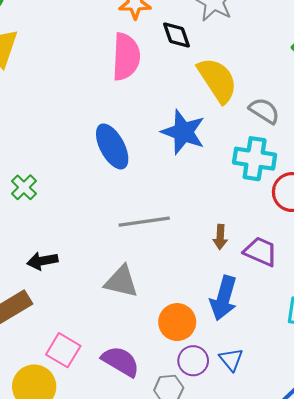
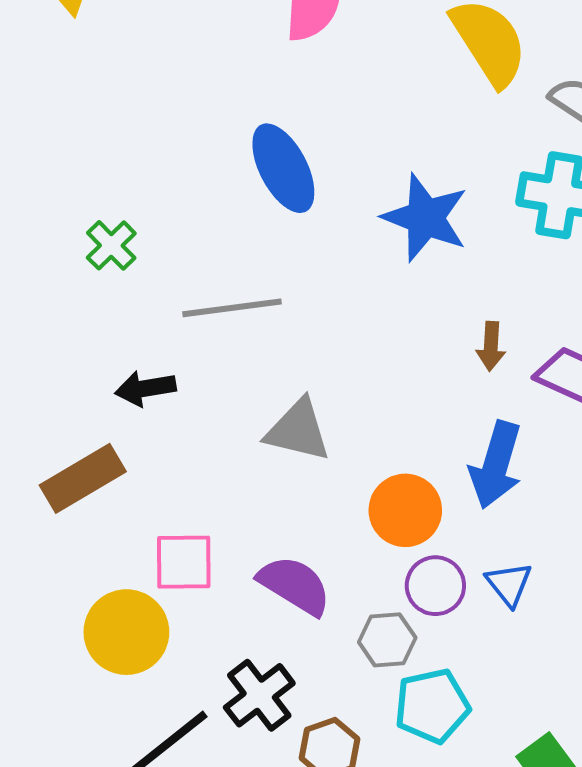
blue star: (183, 132) -> (425, 218), moved
gray line: (144, 222) -> (232, 308), moved
pink square: (63, 350) -> (184, 562), turned -32

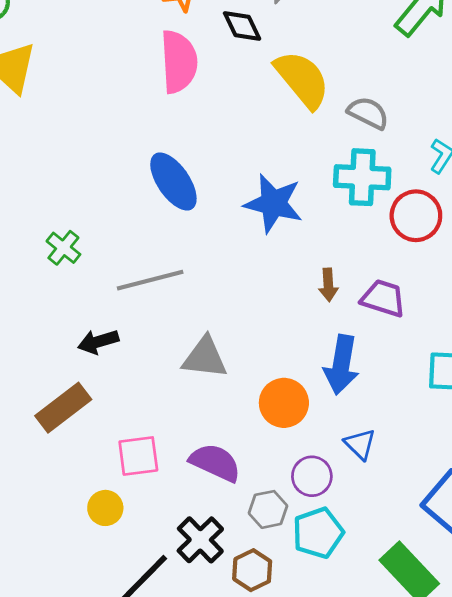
purple circle: (435, 586) -> (312, 476), moved
yellow circle: (126, 632) -> (105, 508), size x0.6
gray hexagon: (387, 640) -> (268, 509), moved

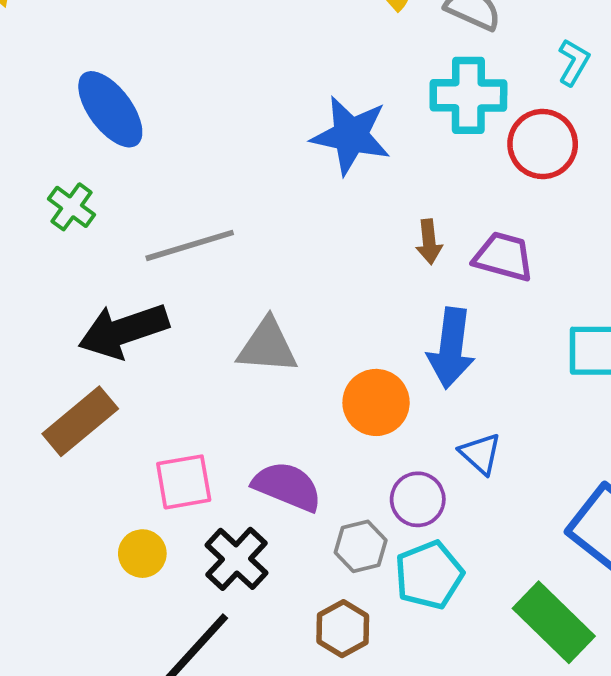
blue ellipse: (173, 182) -> (110, 109), moved
black arrow: (98, 342) -> (123, 331), size x1.6
black cross: (200, 540) -> (236, 559), moved

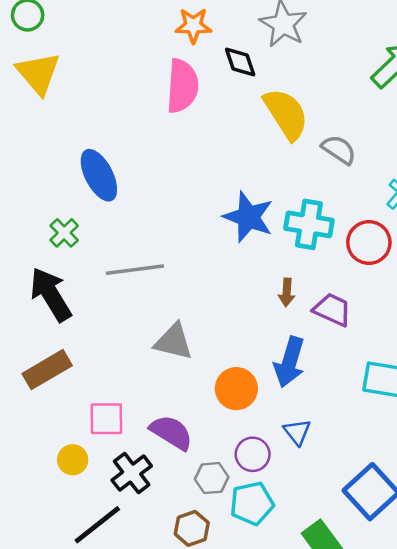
cyan cross: (468, 95) -> (309, 224), moved
black arrow: (123, 331) -> (51, 294), moved, turned 68

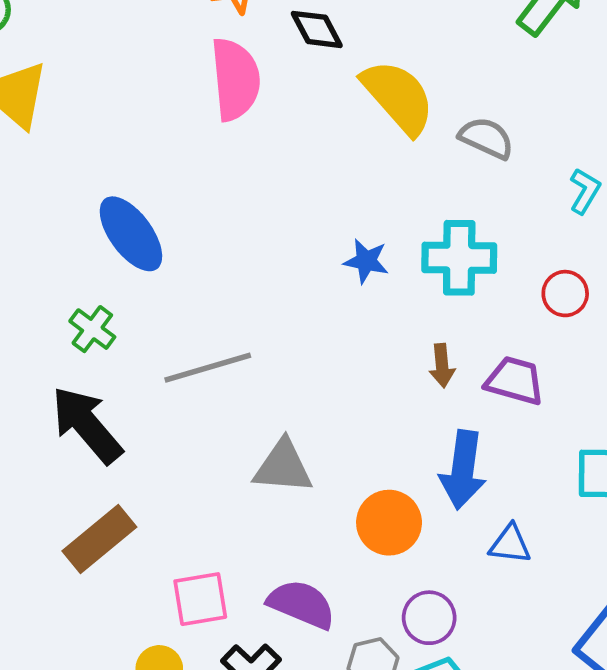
blue star: (248, 217) -> (366, 261), size x0.6
red circle: (369, 242) -> (565, 294), moved, size x0.7
blue triangle: (297, 432) -> (510, 544), moved, turned -36

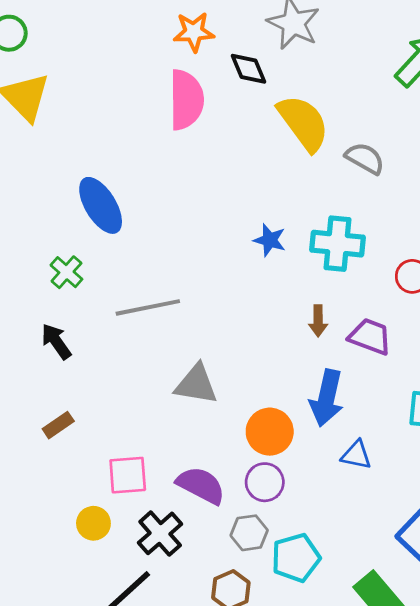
black arrow: (87, 425) -> (56, 341), size x0.6
brown rectangle: (99, 539) -> (58, 425), size x0.6
purple circle: (429, 618) -> (265, 482), moved

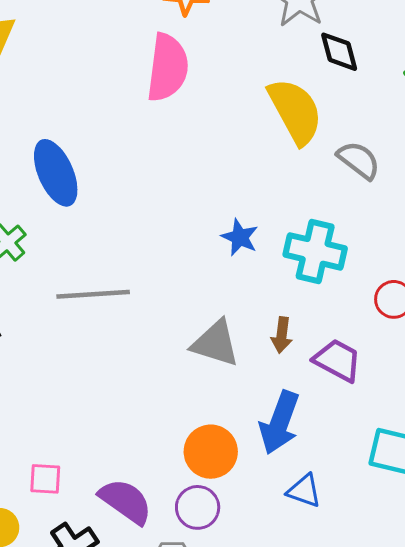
black diamond: (249, 69) -> (339, 52), moved
gray triangle: (196, 384) -> (216, 343), moved
pink square: (128, 475) -> (45, 479), size x0.7

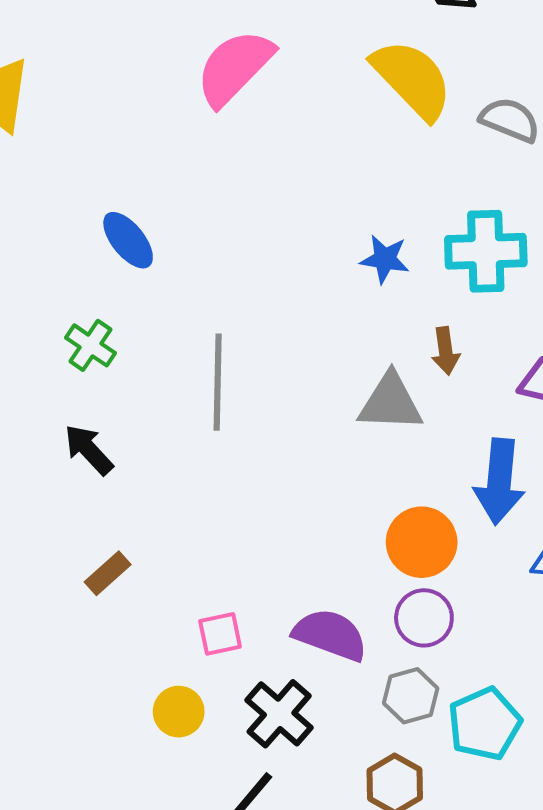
pink semicircle: (168, 68) -> (235, 68), turned -128
blue ellipse: (56, 173) -> (128, 240), size x0.7
gray line: (93, 294) -> (218, 382), turned -70
brown arrow: (282, 335) -> (445, 351), moved

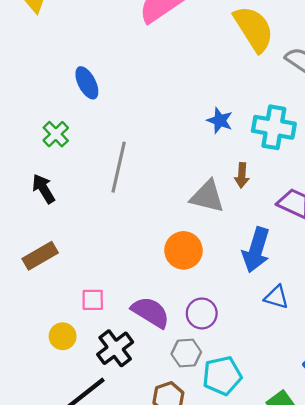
orange circle: (422, 542) -> (184, 250), moved
brown rectangle: (108, 573) -> (40, 256), size x1.4

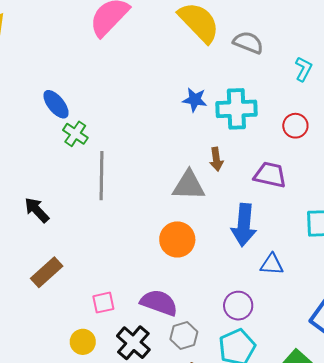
blue star: (220, 120) -> (195, 100), moved
green cross: (56, 134) -> (75, 134), moved
purple circle: (202, 313) -> (238, 306), moved
gray hexagon: (186, 353) -> (184, 336), moved

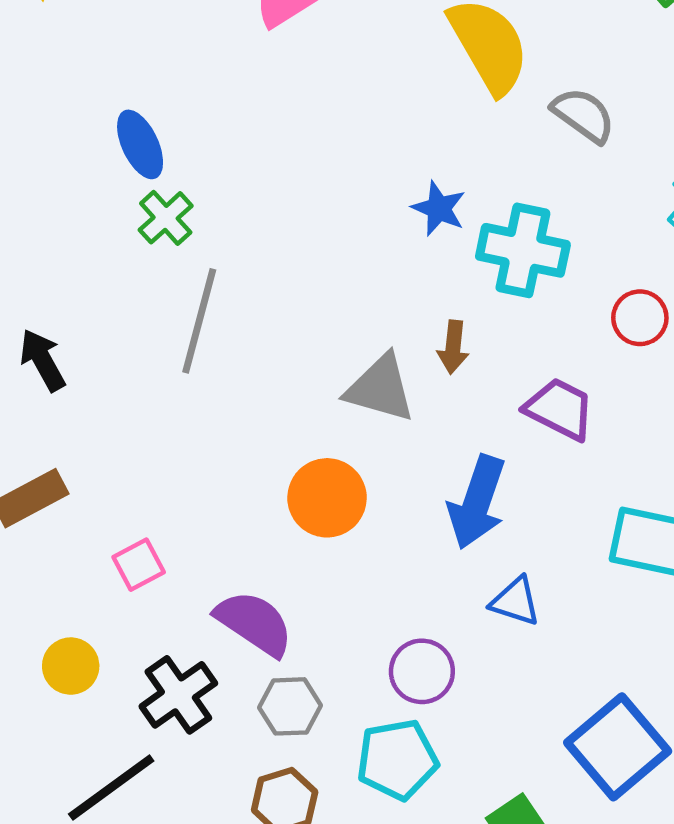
pink square: (103, 303) -> (139, 565), moved, turned -30

